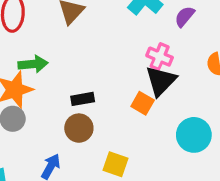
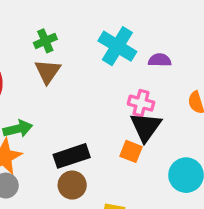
purple semicircle: (185, 16) -> (160, 60), turned 60
black rectangle: (83, 99) -> (72, 156), size x1.5

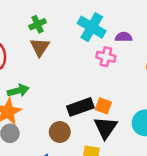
pink cross: (141, 103) -> (106, 57), moved
black triangle: (146, 127) -> (105, 128), moved
black rectangle: (72, 156) -> (80, 107), moved

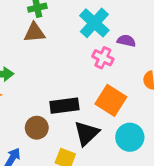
brown triangle: (40, 47) -> (34, 33), turned 40
orange square: (103, 106) -> (111, 100), moved, size x1.6

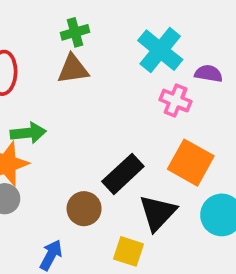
black rectangle: (64, 106) -> (123, 174), turned -32

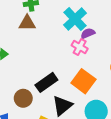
purple semicircle: (209, 74) -> (88, 33), moved, turned -40

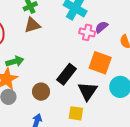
purple semicircle: (88, 33) -> (101, 27), moved
brown circle: (23, 98) -> (41, 92), moved

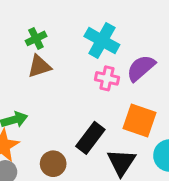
purple semicircle: (101, 27) -> (141, 68), size x1.5
pink cross: (87, 32) -> (107, 78), moved

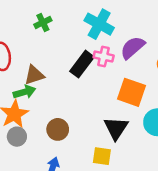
brown triangle: (39, 66) -> (34, 75), moved
black rectangle: (90, 138) -> (82, 64), moved

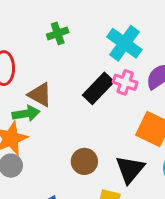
brown triangle: (34, 75) -> (40, 95), turned 40
brown circle: (58, 129) -> (84, 161), moved

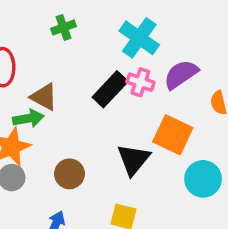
brown circle: (84, 161) -> (69, 174), moved
black triangle: (130, 169) -> (133, 159), moved

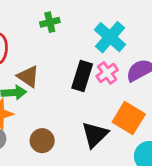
pink cross: (140, 82) -> (107, 73), turned 30
black rectangle: (110, 89) -> (82, 76), turned -32

